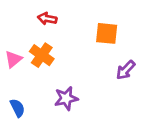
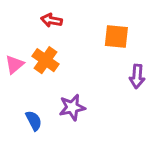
purple arrow: (126, 70) -> (137, 76), turned -40
blue semicircle: (17, 108) -> (34, 121), moved

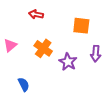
orange cross: (46, 60) -> (43, 48), moved
purple star: (72, 107) -> (68, 62), moved, turned -30

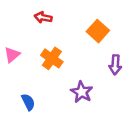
orange square: (81, 26) -> (98, 31), turned 36
purple star: (68, 62) -> (82, 92), moved

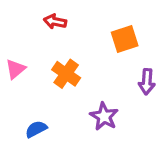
orange square: (98, 31) -> (125, 39), turned 30
blue semicircle: (28, 102) -> (36, 129), turned -91

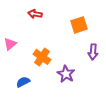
orange cross: (66, 74) -> (42, 57), moved

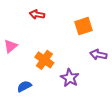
purple arrow: (93, 52) -> (98, 55), turned 98

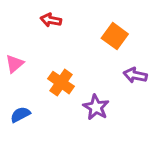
orange square: (83, 26) -> (115, 36), turned -36
blue semicircle: (24, 86) -> (20, 115), moved

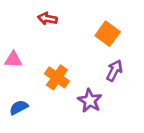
pink triangle: (14, 64) -> (13, 60), turned 42
purple arrow: (135, 75) -> (114, 71), moved, turned 105

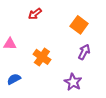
red arrow: (47, 19) -> (35, 14), turned -48
purple star: (90, 101) -> (73, 82), moved

